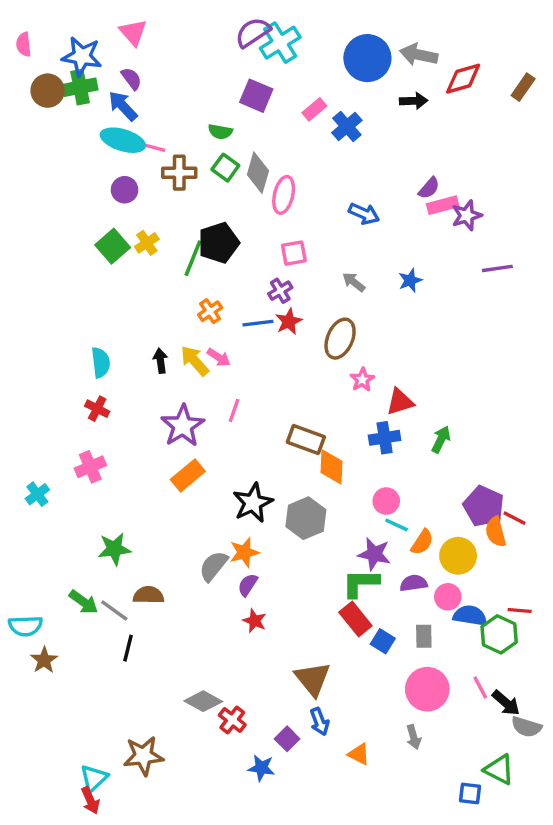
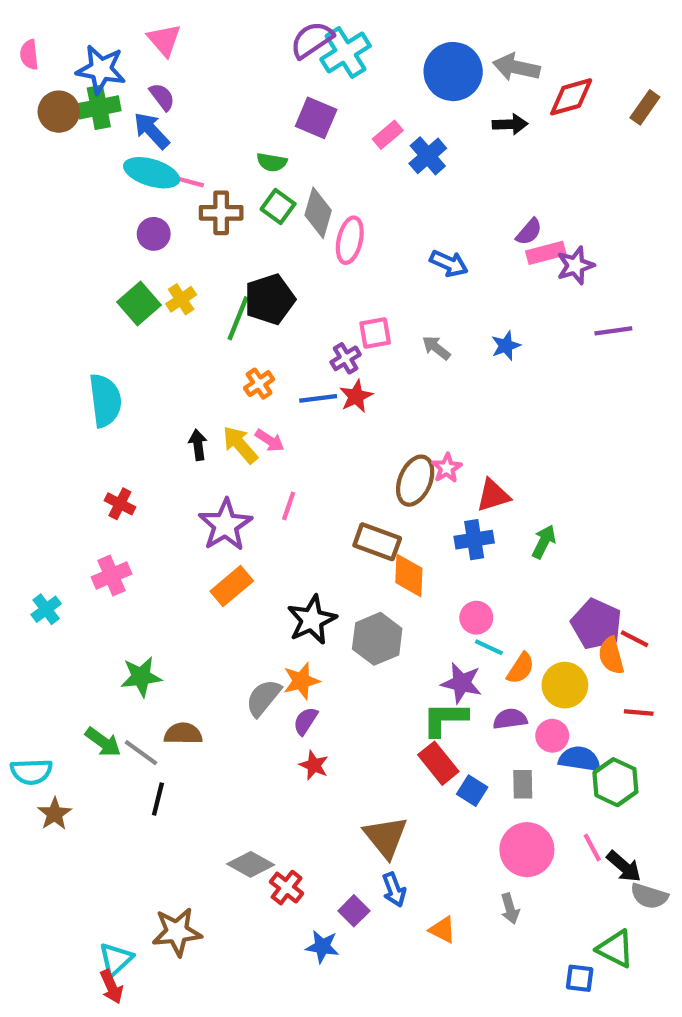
pink square: (294, 253) -> (375, 333), moved
brown ellipse: (340, 339) -> (415, 481), moved
cyan semicircle: (101, 363) -> (105, 400), moved, size x1.4
red line: (520, 611) -> (639, 713), moved

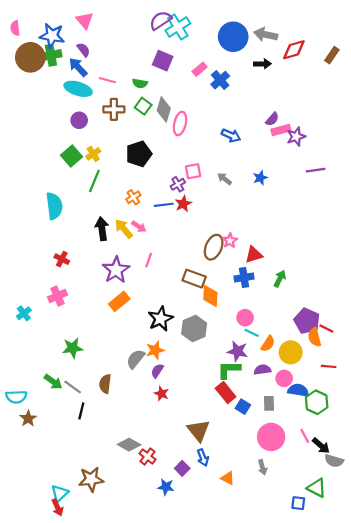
brown circle: (59, 112) -> (30, 57), size x1.4
pink line: (187, 181) -> (107, 80), moved
green line: (238, 318) -> (94, 181), moved
black arrow: (198, 445) -> (102, 229), size x1.5
brown semicircle: (183, 734) -> (105, 384), moved, turned -84

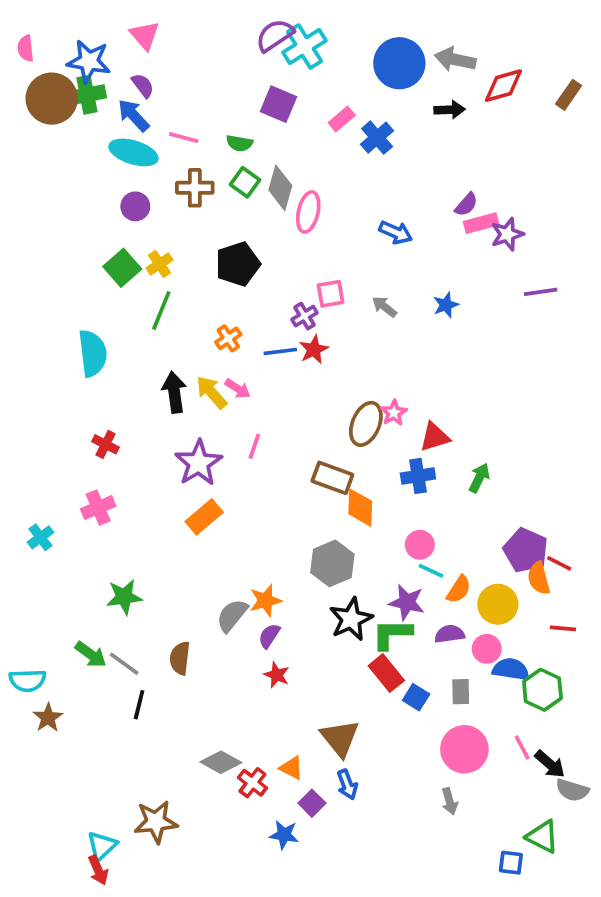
black star: (160, 319) -> (351, 619), moved
orange triangle: (228, 478) -> (292, 768), moved

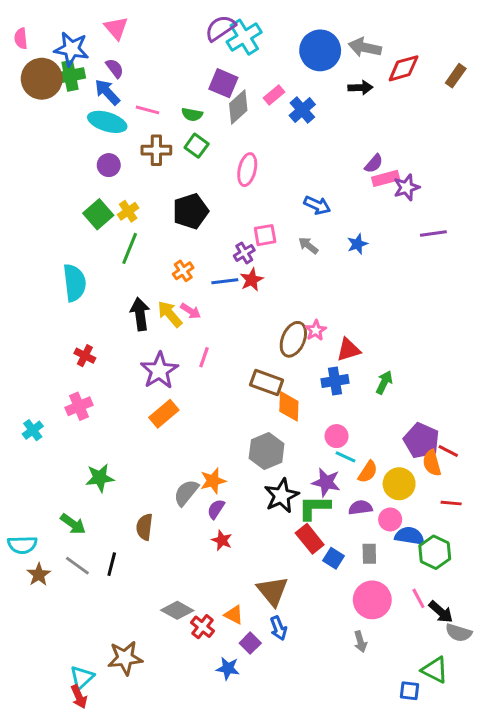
gray diamond: (280, 188) -> (238, 107), moved, turned 32
blue arrow: (396, 232) -> (317, 205), moved
gray line: (124, 664) -> (77, 566), moved

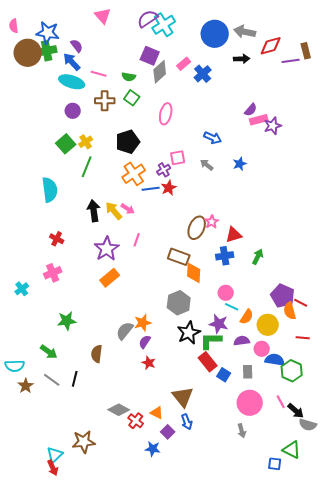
pink triangle: (116, 28) -> (103, 16), moved
brown rectangle: (456, 76) -> (306, 51), turned -49
purple line: (433, 234) -> (291, 61), moved
orange cross: (183, 271) -> (134, 174), moved, size x1.6

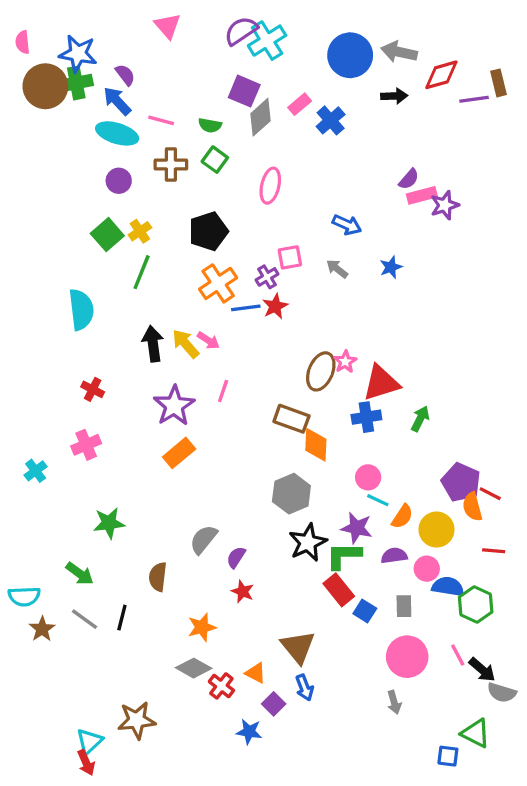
red triangle: (234, 235) -> (381, 383), size x1.4
orange star: (143, 323) -> (202, 627), moved

